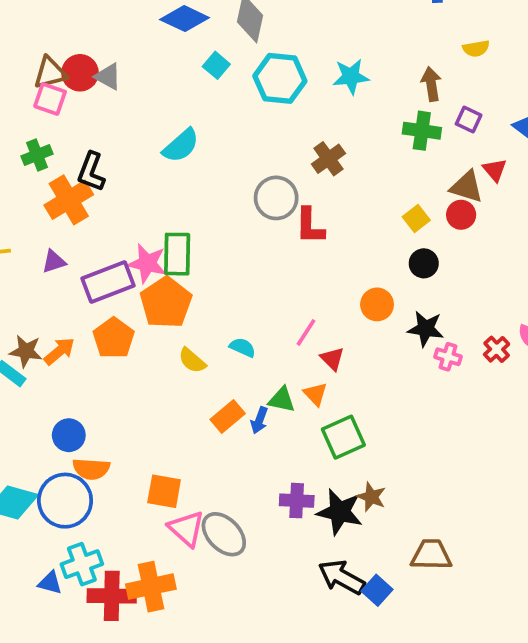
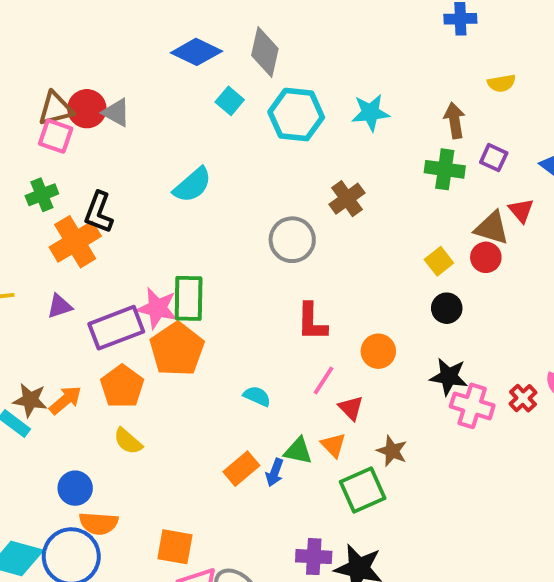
red L-shape: (310, 226) -> (312, 322), moved
orange circle: (377, 304) -> (378, 351), moved
pink cross: (448, 357) -> (472, 406), size x1.5
yellow semicircle: (192, 360) -> (128, 441), moved
brown star: (371, 497) -> (392, 451), moved

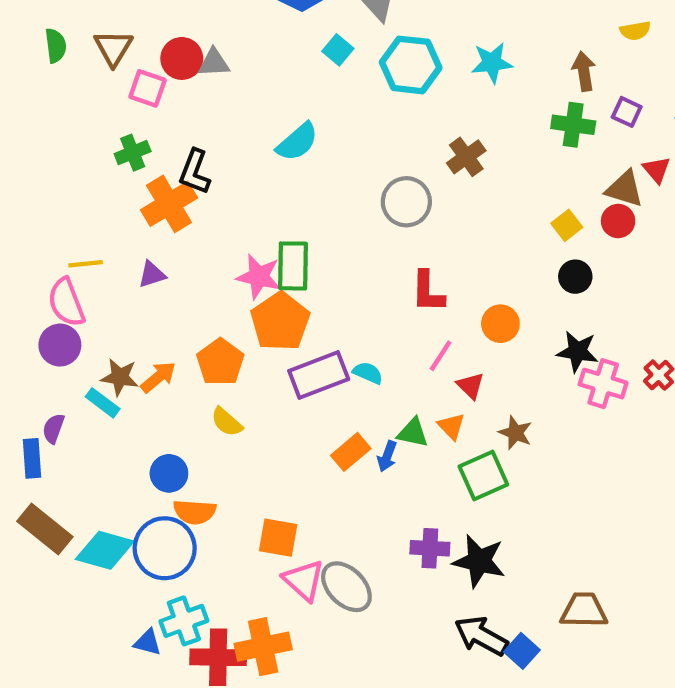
brown triangle: (56, 109) -> (113, 48), moved, turned -45
gray triangle: (116, 113) -> (214, 63), turned -32
purple rectangle: (116, 328) -> (319, 375), moved

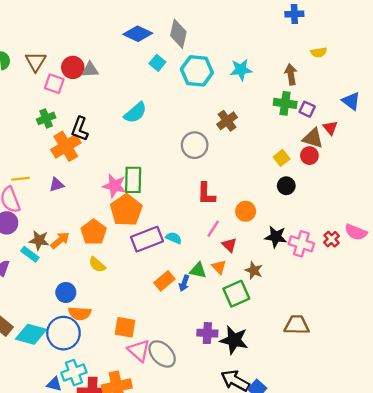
purple square: (627, 112) -> (307, 109), moved
black star: (577, 351) -> (276, 237), moved
brown trapezoid: (584, 610) -> (297, 325), moved

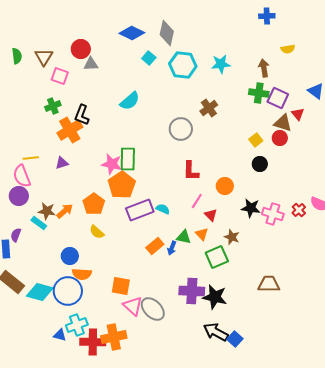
red circle: (73, 67) -> (81, 49), moved
purple square: (307, 109) -> (278, 98), size x1.5
purple cross: (207, 333) -> (192, 291), size x1.4

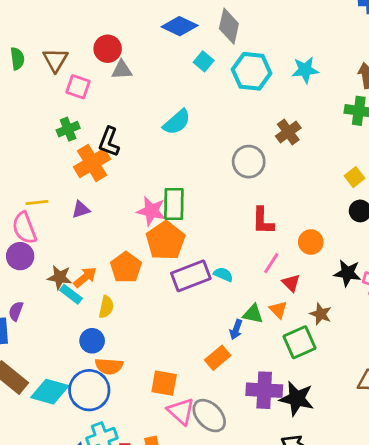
cyan rectangle: (39, 223) -> (71, 294), moved
yellow semicircle: (97, 232) -> (106, 307), moved, turned -119
orange rectangle: (155, 246) -> (218, 358), moved

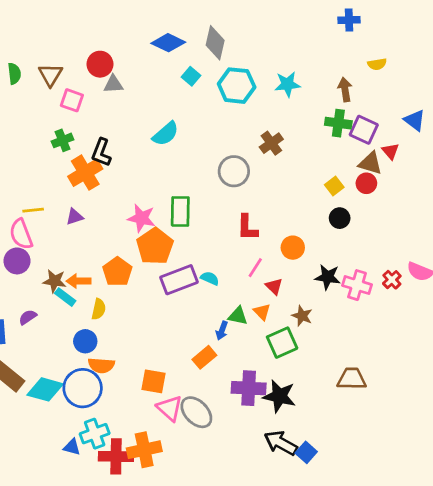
green rectangle: (174, 204) -> (180, 211), moved
orange arrow: (85, 277) -> (79, 281), turned -140
purple semicircle: (16, 311) -> (28, 317), moved, turned 36

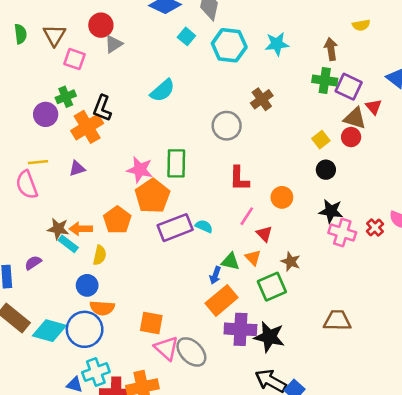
gray triangle: (113, 84) -> (113, 44), turned -30
purple circle: (17, 261) -> (46, 114), moved
black star: (328, 277) -> (331, 211), moved
orange rectangle: (204, 357) -> (222, 300), moved, size x1.4

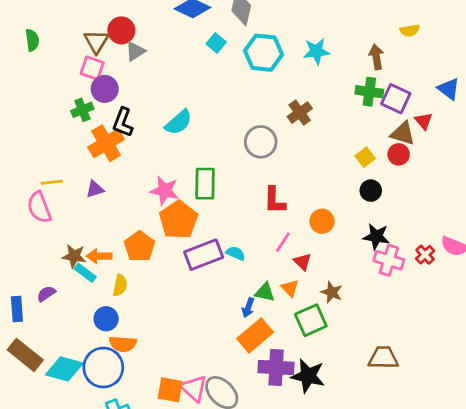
brown triangle: (54, 35) -> (96, 42), moved
cyan semicircle: (163, 91) -> (179, 122), moved
purple circle: (46, 114) -> (105, 89), moved
orange square: (151, 323) -> (170, 390), moved

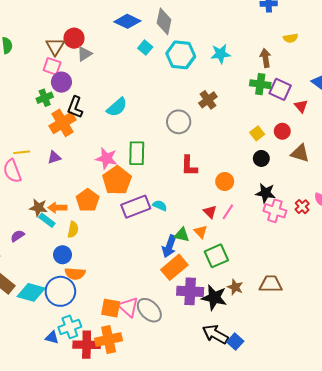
brown triangle: (403, 133) -> (300, 153), moved
pink line: (283, 242) -> (228, 212), moved
brown star: (332, 292) -> (235, 287), moved
blue arrow: (248, 308) -> (169, 246), size x1.5

